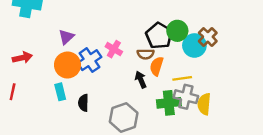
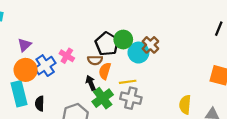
cyan rectangle: (60, 92) -> (19, 94), size x1.6
green cross: (169, 103) -> (103, 98), moved, turned -30
yellow semicircle: (204, 104) -> (185, 105), moved

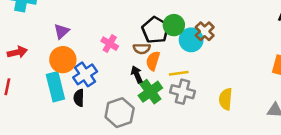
blue cross: (45, 66) -> (85, 74), moved
yellow semicircle: (185, 105) -> (226, 99), moved

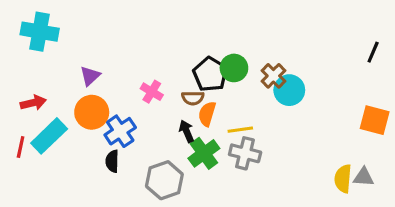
cyan circle: (191, 40) -> (289, 90), moved
cyan rectangle: (55, 87) -> (49, 136), moved, turned 60
yellow semicircle: (226, 99) -> (343, 179), moved

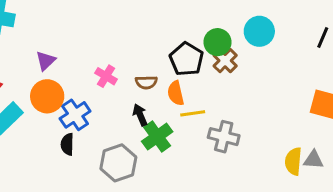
green circle: (234, 68) -> (217, 42), moved
black pentagon: (210, 74) -> (187, 59), moved
cyan circle: (289, 90) -> (259, 31), moved
orange semicircle: (207, 114) -> (176, 93), moved, turned -30
gray cross: (245, 153) -> (224, 137), moved

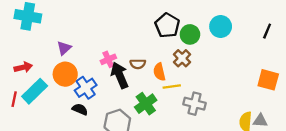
black pentagon: (187, 59) -> (167, 25), moved
brown cross: (225, 61) -> (182, 58), moved
pink cross: (106, 76) -> (108, 59), turned 35
black arrow: (140, 115) -> (120, 75), moved, size x1.6
black semicircle: (67, 144) -> (80, 109), turned 112

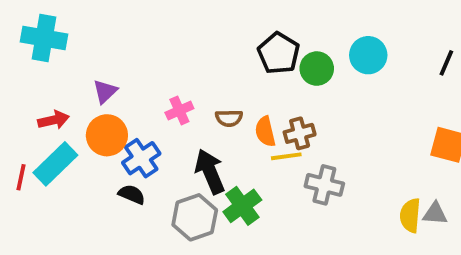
brown cross: (182, 58) -> (300, 133), moved, turned 30
red arrow: (23, 67) -> (54, 120), moved
black arrow: (120, 75) -> (210, 172), moved
green cross: (146, 104) -> (242, 206), moved

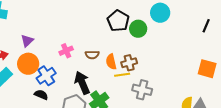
cyan circle: (368, 55) -> (160, 13), moved

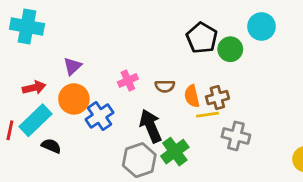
black semicircle: (41, 95) -> (51, 146), moved

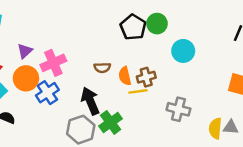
cyan circle: (262, 26) -> (183, 51), moved
green circle: (230, 49) -> (157, 24), moved
pink cross: (128, 80) -> (53, 63), moved, size x1.5
gray cross: (236, 136) -> (178, 109), moved

